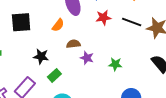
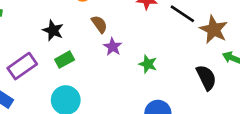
brown semicircle: (73, 44) -> (99, 24), turned 48

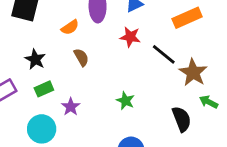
purple star: (113, 47) -> (71, 107), moved

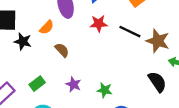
black star: (35, 59) -> (23, 41), moved
green star: (125, 101) -> (105, 90), moved
purple star: (71, 107) -> (73, 84), moved

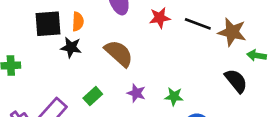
orange semicircle: (47, 27) -> (78, 22), moved, turned -35
brown semicircle: (62, 50) -> (119, 53), size x1.6

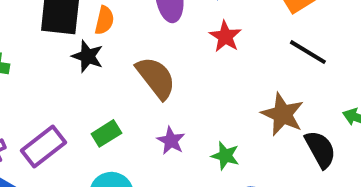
red star: (160, 18) -> (225, 37), turned 30
black line: (198, 24) -> (308, 52), moved
brown star: (232, 32) -> (283, 114), moved

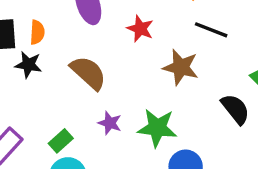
brown star: (283, 114) -> (181, 67), moved
green rectangle: (106, 133) -> (61, 141), moved
green star: (225, 156) -> (157, 128), size x1.6

